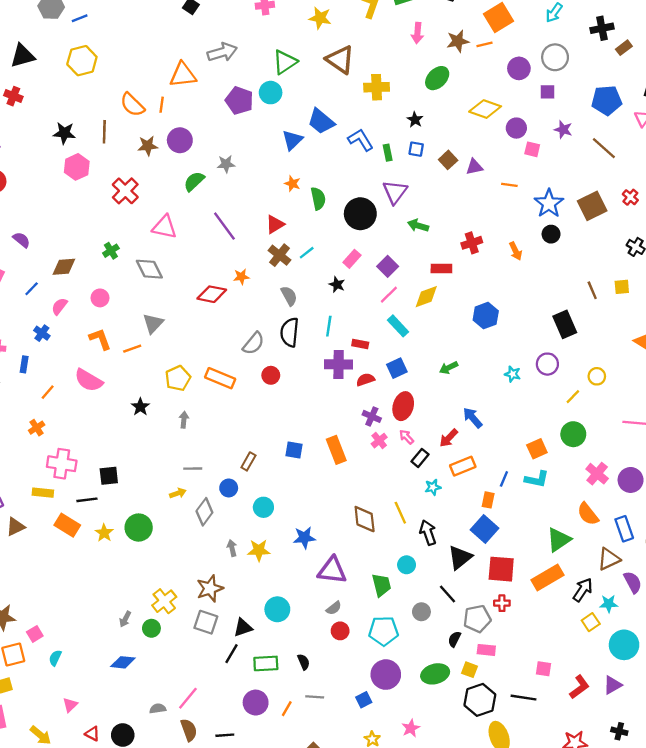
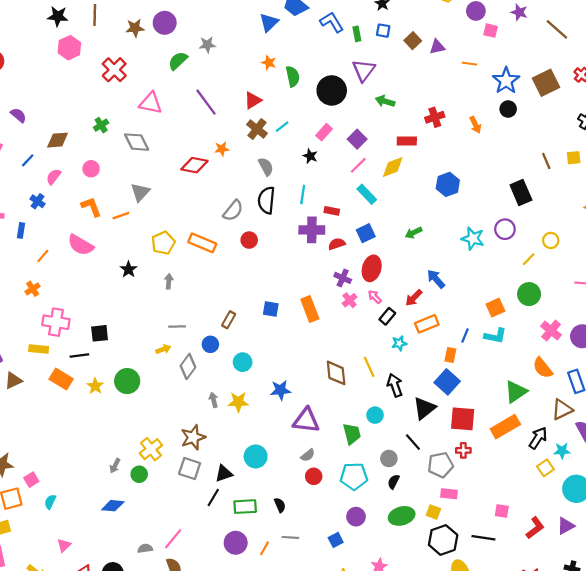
cyan star: (513, 374) -> (473, 239), size x1.5
black semicircle: (454, 639) -> (394, 482), moved
purple circle: (386, 675) -> (356, 517), size x0.7

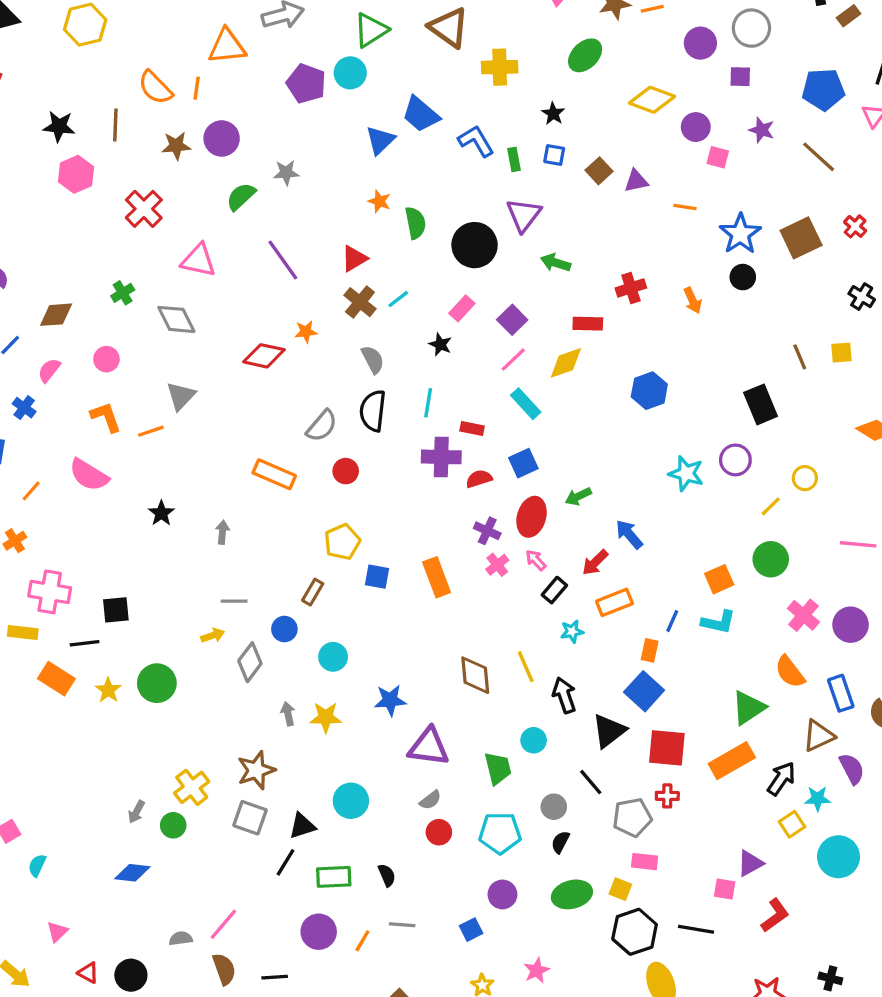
green arrow: (414, 233) -> (578, 496), moved
yellow pentagon: (163, 243) -> (342, 542), moved
purple triangle: (566, 526) -> (750, 863), moved

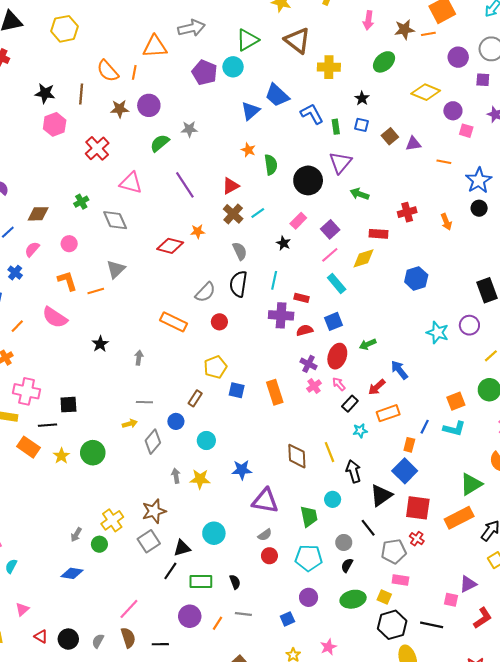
red cross: (667, 796) -> (417, 539), turned 32
gray square: (250, 818) -> (149, 541), turned 35
gray semicircle: (181, 938) -> (98, 641), moved, turned -56

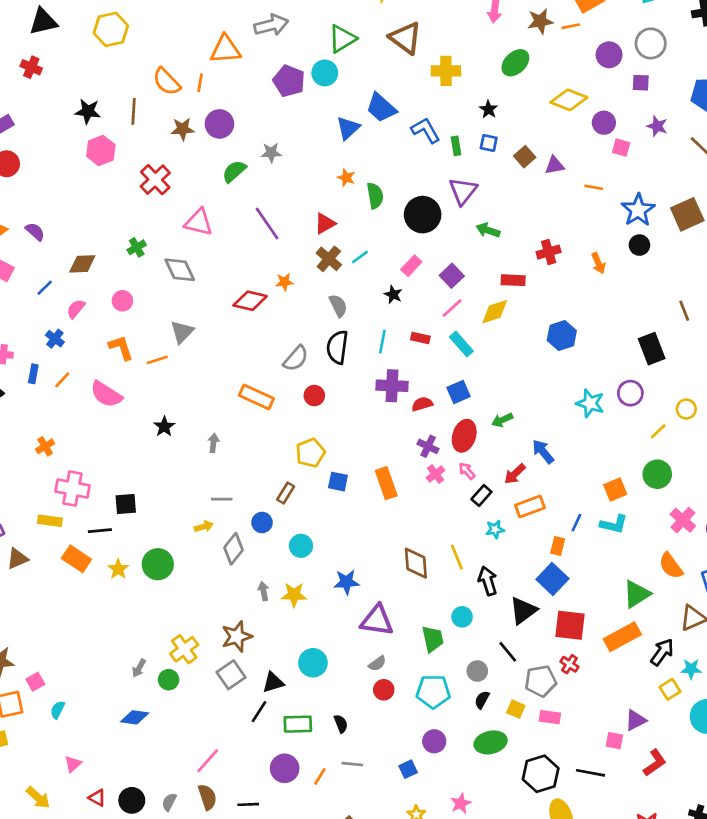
red rectangle: (302, 298) -> (420, 338), moved
orange line: (17, 326) -> (62, 380), moved
yellow square: (384, 597) -> (516, 709), moved

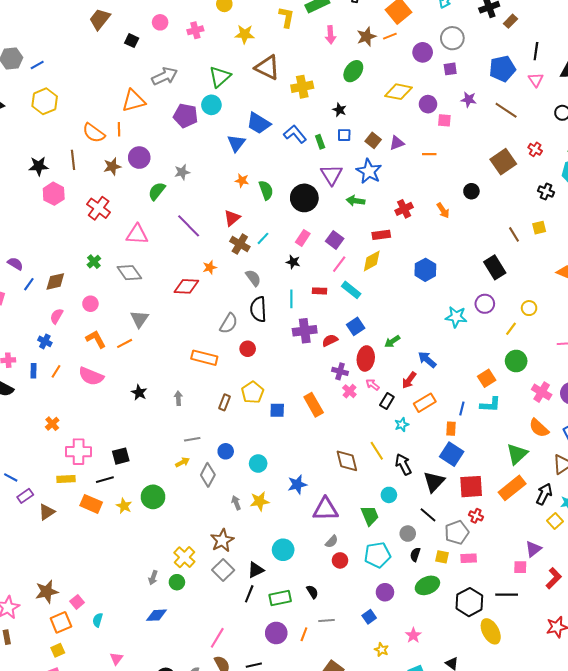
blue star: (638, 210) -> (369, 171), moved
blue line: (45, 288) -> (29, 284), moved
brown rectangle: (286, 493) -> (225, 402), moved

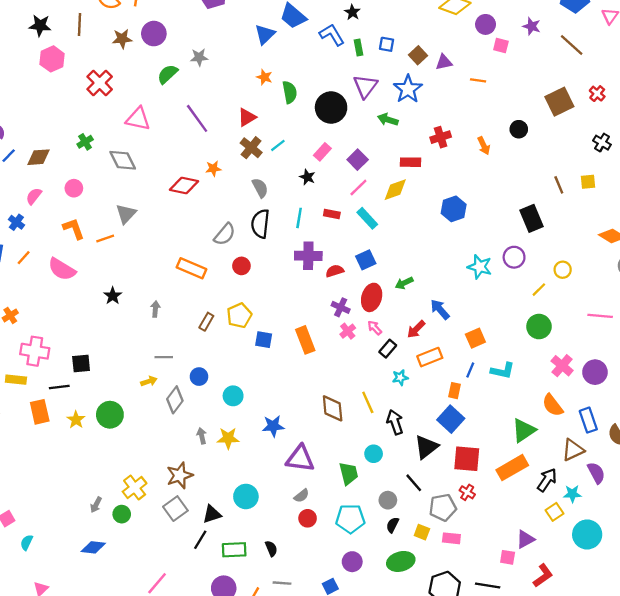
black star: (339, 110) -> (352, 12), moved
orange square: (487, 378) -> (475, 338), moved
orange rectangle: (91, 504) -> (40, 412), turned 45

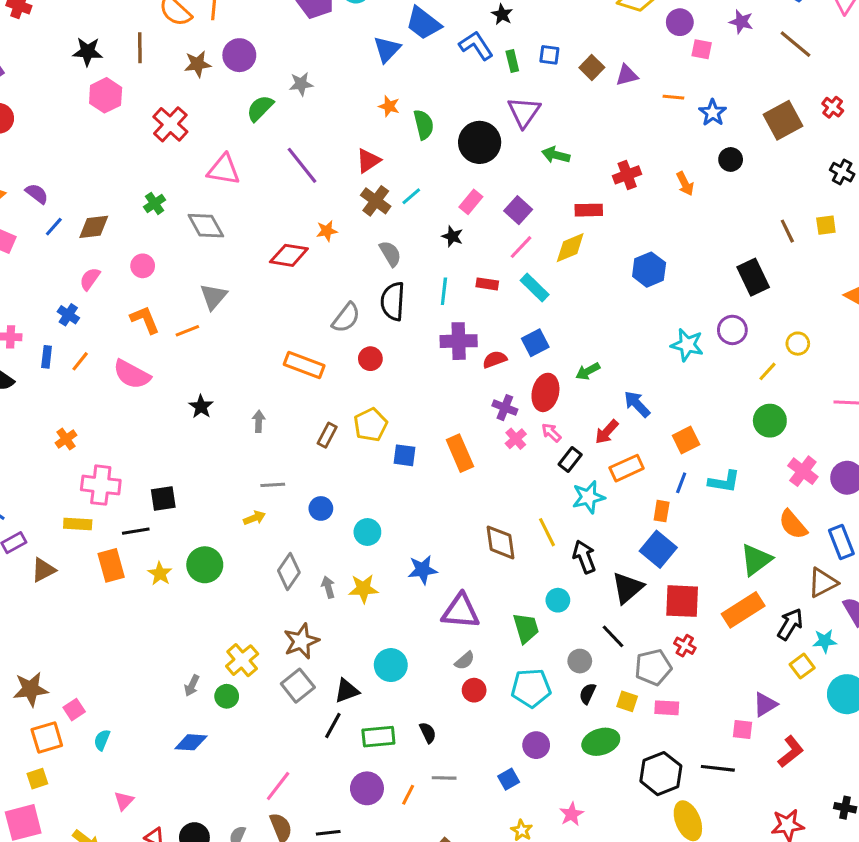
blue star: (408, 89) -> (713, 113), moved, size x0.7
cyan star: (400, 378) -> (588, 497), size x1.5
gray diamond: (175, 400) -> (289, 572), moved

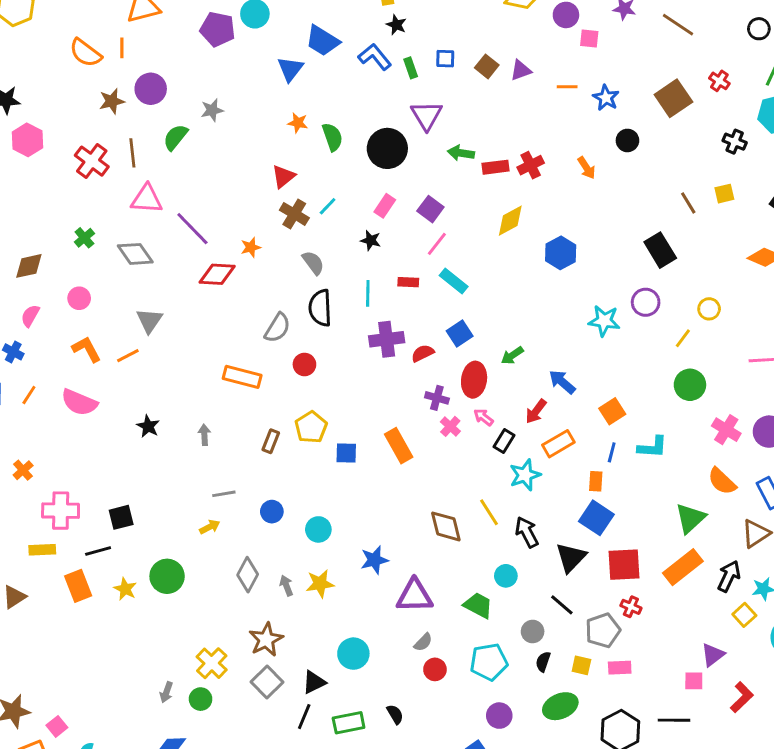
brown line: (140, 48) -> (132, 153), moved
purple line: (302, 165) -> (192, 229), moved
red rectangle: (589, 210) -> (496, 167), moved
yellow diamond: (570, 248) -> (510, 221), moved
green trapezoid: (526, 628) -> (478, 605), turned -40

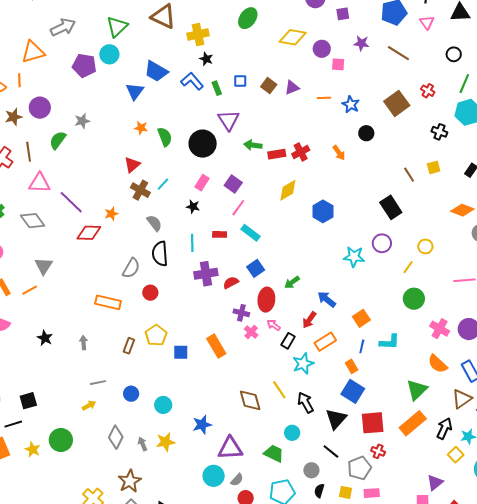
orange rectangle: (596, 481) -> (352, 366), turned -32
cyan circle: (353, 654) -> (214, 476), moved

